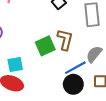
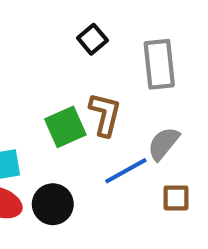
black circle: (73, 84) -> (53, 204), moved

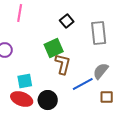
brown L-shape: (105, 114) -> (63, 64), moved
green square: (65, 127) -> (54, 48), moved

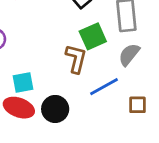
green square: (54, 48) -> (93, 36), moved
gray semicircle: (101, 71) -> (129, 55), moved

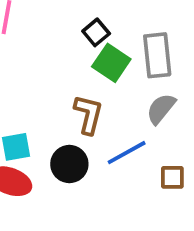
green square: (93, 36) -> (111, 63), moved, turned -32
black circle: (55, 109) -> (69, 164), moved

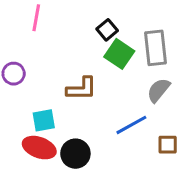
brown L-shape: (88, 114) -> (81, 89), moved, turned 76
black circle: (69, 164) -> (75, 154), moved

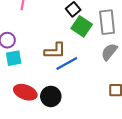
cyan square: (44, 120) -> (14, 58), moved
blue line: (131, 125) -> (67, 64), moved

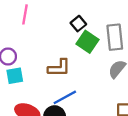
blue line: (67, 64) -> (65, 97), moved

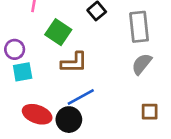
green square: (87, 42) -> (58, 32), moved

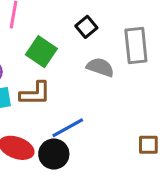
brown L-shape: (74, 63) -> (35, 94), moved
gray semicircle: (142, 64) -> (100, 67), moved, turned 70

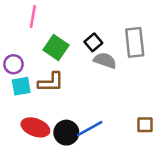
black square: (86, 27) -> (93, 42), moved
blue line: (68, 128) -> (90, 129), moved

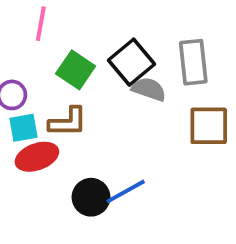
black square: (93, 42) -> (132, 62), size x1.6
brown square: (145, 125) -> (209, 126), moved, size x1.6
red ellipse: (35, 127) -> (37, 157), moved, turned -40

